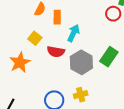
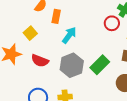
red semicircle: (56, 52) -> (40, 61), moved

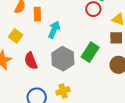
red semicircle: (40, 61) -> (31, 61), turned 60

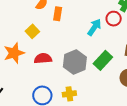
cyan arrow: (54, 30) -> (94, 27), moved
red semicircle: (31, 61) -> (43, 58), turned 96

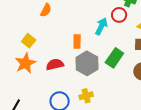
orange rectangle: (58, 14) -> (77, 41), moved
yellow square: (32, 31) -> (29, 41), moved

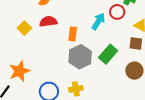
orange star: (25, 63) -> (19, 71), moved
red semicircle: (55, 64) -> (48, 22), moved

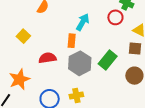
cyan arrow: (98, 21) -> (83, 22), moved
red semicircle: (48, 22) -> (47, 58), moved

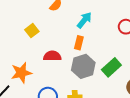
cyan arrow: (83, 22) -> (84, 20), moved

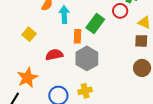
cyan arrow: (84, 20) -> (64, 15), moved, turned -30
green rectangle: (111, 67) -> (95, 23), moved

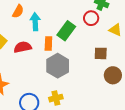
brown square: (141, 41) -> (101, 53), moved
red semicircle: (54, 55) -> (23, 47), moved

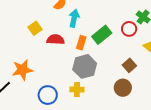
brown square: (101, 53) -> (129, 65), turned 32
brown circle: (113, 75) -> (123, 88), moved
yellow cross: (56, 98) -> (77, 90), moved

